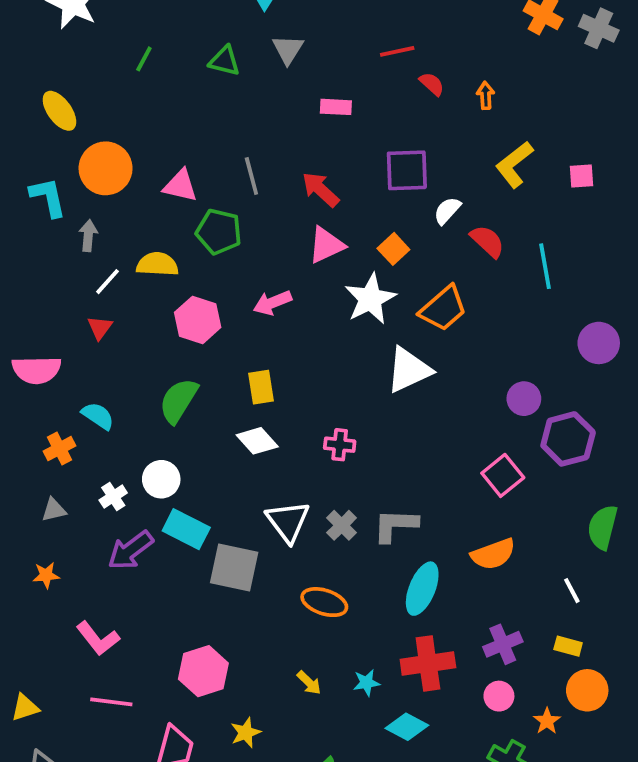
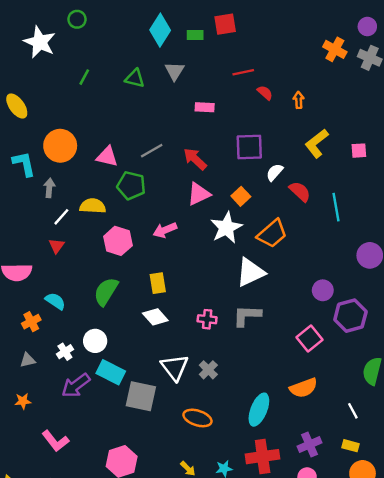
yellow ellipse: (59, 111) -> (17, 106), moved
gray line: (251, 176) -> (152, 151), turned 75
gray L-shape: (395, 525) -> (247, 316), moved

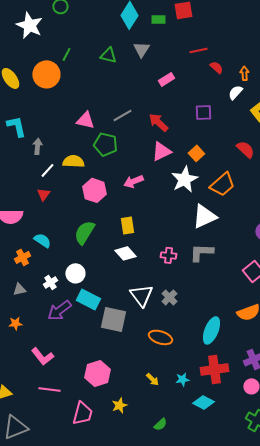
pink rectangle: (205, 107) -> (166, 79), turned -35
orange circle: (60, 146) -> (46, 74), moved
purple square: (249, 147) -> (203, 112), size x0.7
white semicircle: (275, 172) -> (235, 92), moved

